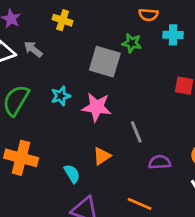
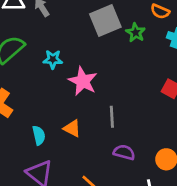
gray square: (105, 62) -> (105, 21), moved, turned 32
orange triangle: (102, 156) -> (72, 128), turned 42

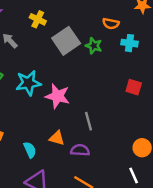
cyan star: (53, 59) -> (28, 83), size x1.5
purple semicircle: (124, 152) -> (80, 150), moved

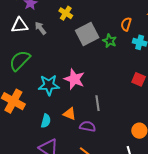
orange semicircle: (111, 24) -> (126, 24), turned 88
cyan star: (28, 83) -> (49, 85), moved
cyan semicircle: (30, 150) -> (46, 121), turned 32

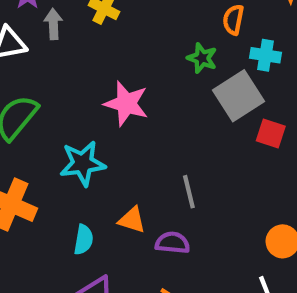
gray arrow: (40, 28) -> (53, 24), moved, turned 40
gray square: (87, 34) -> (238, 96), moved
pink star: (74, 79) -> (126, 104), moved

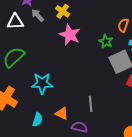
gray arrow: (53, 24) -> (38, 15), turned -48
pink star: (126, 104) -> (70, 35), moved

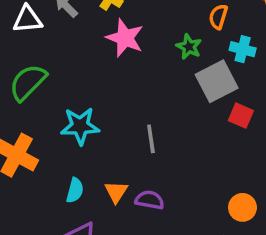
gray line: (91, 104) -> (151, 139), moved
orange triangle: (62, 114) -> (116, 192), moved, turned 40

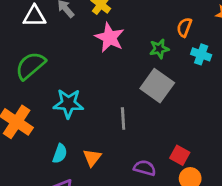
green star: (189, 47) -> (159, 49), turned 30
gray square: (217, 81) -> (157, 86), moved, turned -32
red square: (241, 116) -> (180, 155), moved
purple semicircle: (150, 200) -> (145, 168), moved

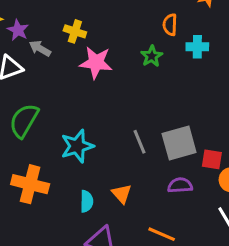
gray square: (157, 86) -> (179, 143), moved, turned -32

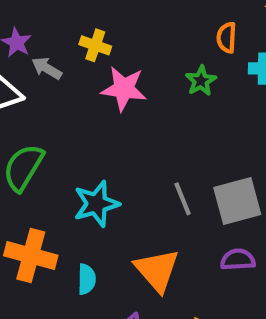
orange triangle: (122, 194) -> (157, 270), size x1.6
cyan semicircle: (87, 201) -> (87, 279), moved

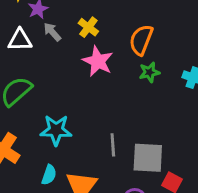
orange semicircle: (227, 38) -> (141, 40), moved, size x1.5
cyan semicircle: (87, 279) -> (49, 175), moved

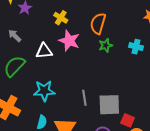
gray arrow: (52, 32) -> (15, 36), moved
white triangle: (20, 40) -> (44, 51), moved

